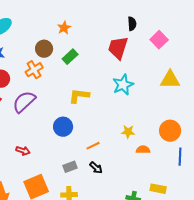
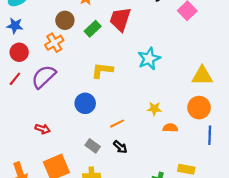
red trapezoid: (118, 48) -> (120, 19), moved
yellow triangle: (170, 80) -> (202, 76), moved
gray rectangle: (70, 167) -> (93, 146), turned 56

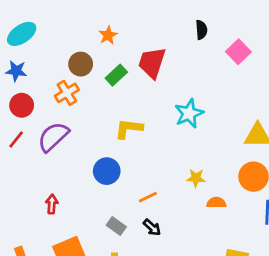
red arrow: (43, 129) -> (52, 204), turned -104

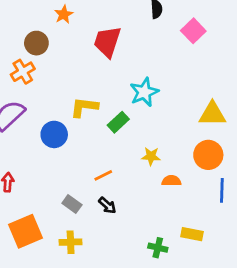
green rectangle: (116, 75) -> (118, 122), moved
blue circle: (107, 171) -> (54, 134), moved

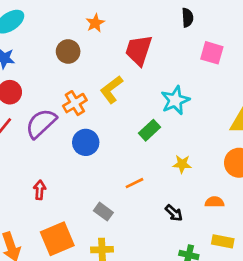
pink square: (193, 31) -> (212, 53), moved, turned -30
orange cross: (23, 72) -> (75, 103), moved
yellow L-shape: (84, 107) -> (111, 89), moved, turned -44
orange semicircle: (171, 181) -> (215, 202), moved
black arrow: (107, 205) -> (174, 213), moved

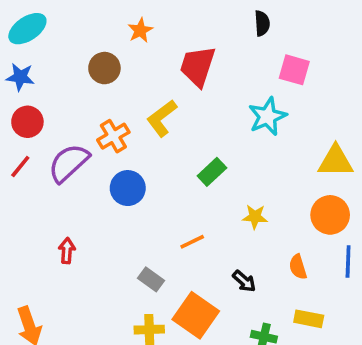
cyan star: (175, 100) -> (267, 116), moved
orange semicircle: (215, 202) -> (298, 267), turned -108
orange square: (57, 239) -> (196, 315), moved, turned -32

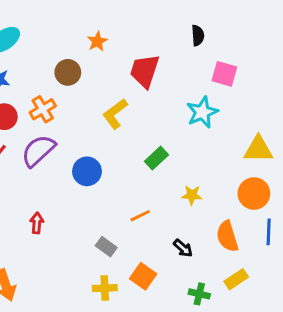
orange cross: (113, 136) -> (43, 109), moved
orange semicircle: (298, 267) -> (227, 236), size x1.5
orange square: (196, 315) -> (143, 276), size x0.7
yellow rectangle: (309, 319) -> (236, 279), turned -45

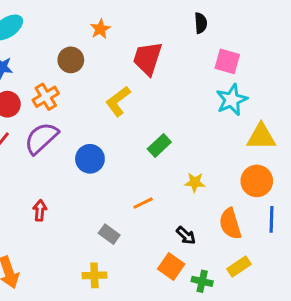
cyan star: (202, 112) -> (232, 100), moved
orange square: (143, 276) -> (171, 267), moved
yellow cross: (105, 288) -> (94, 275), moved

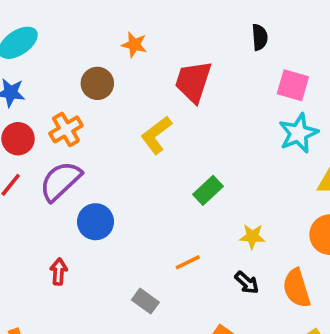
orange star: (100, 29) -> (134, 45), turned -30
blue circle: (90, 159) -> (95, 222), moved
black arrow: (186, 236) -> (247, 283), moved

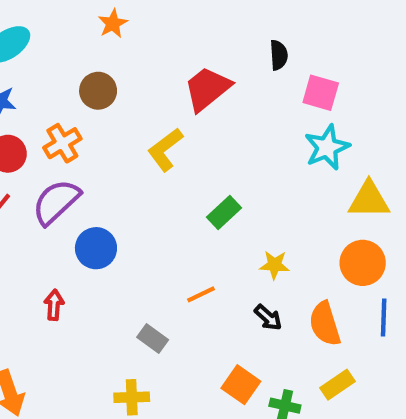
black semicircle: (260, 37) -> (279, 55), moved
orange star: (134, 45) -> (113, 24), moved, turned 30
red trapezoid: (193, 82) -> (207, 89), turned 33

